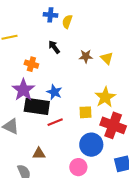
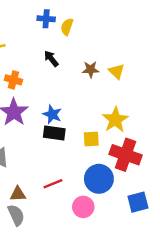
orange cross: (31, 64) -> (13, 80), moved
black rectangle: (37, 106) -> (54, 133), moved, size x0.7
red line: (55, 122) -> (53, 184), moved
brown triangle: (39, 154) -> (18, 194), moved

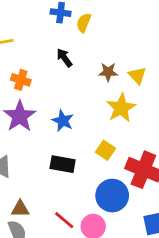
yellow star: (115, 120) -> (121, 108), moved
black rectangle: (54, 133) -> (63, 164), moved
yellow square: (91, 139) -> (106, 150), turned 35
red line: (53, 184) -> (64, 220), moved, turned 60

